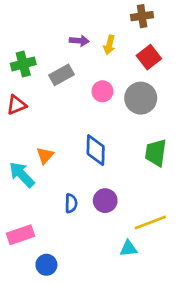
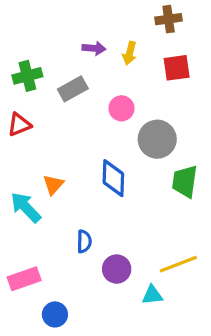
red square: (149, 57) -> (177, 68), turned 30
gray circle: (141, 98) -> (157, 139), moved
purple circle: (105, 201) -> (117, 269), moved

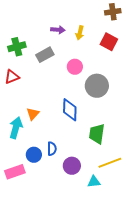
brown cross: (169, 19) -> (113, 12), moved
red square: (177, 68) -> (109, 42), turned 36
green trapezoid: (185, 181) -> (97, 134), moved
cyan arrow: (26, 207) -> (16, 128), turned 60
blue circle: (55, 314) -> (34, 155), moved

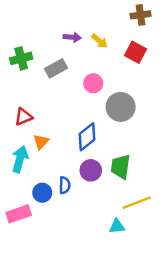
yellow arrow: (80, 33) -> (99, 41), turned -64
red triangle: (12, 77) -> (24, 117), moved
blue diamond: (70, 110) -> (87, 137), turned 50
purple circle: (72, 166) -> (91, 170), moved

